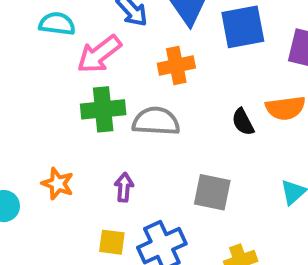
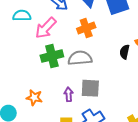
black semicircle: (243, 122) -> (125, 52), turned 48
gray square: (212, 192) -> (90, 88), moved

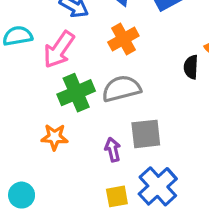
orange star: (34, 98) -> (55, 137), moved

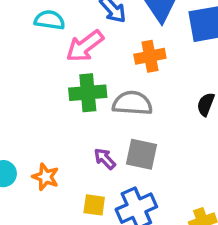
orange star: (55, 137) -> (46, 177), moved
purple arrow: (113, 150) -> (105, 159), turned -50

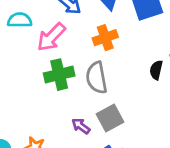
gray semicircle: (132, 103) -> (97, 78), turned -96
gray square: (141, 154) -> (110, 118), turned -32

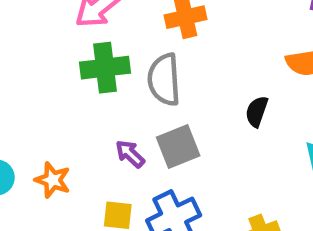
black semicircle: (156, 70) -> (257, 111), moved

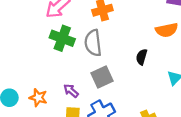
green cross: (105, 68) -> (62, 38), turned 30
purple arrow: (130, 154) -> (71, 91), moved

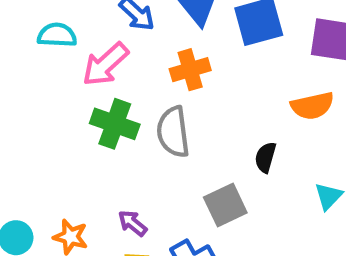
gray square: (102, 77) -> (225, 205), moved

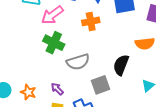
gray semicircle: (173, 132) -> (78, 62), moved, turned -105
black semicircle: (265, 157) -> (121, 65), size x1.5

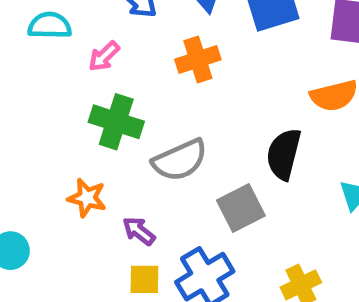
pink arrow: (52, 15) -> (104, 56), size x0.6
orange star: (28, 92) -> (87, 198), moved

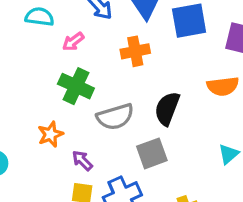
black semicircle: (284, 154) -> (167, 109), moved
orange star: (87, 198) -> (50, 134), turned 30

